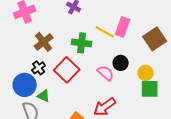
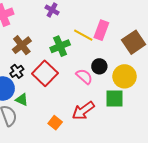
green cross: (82, 43) -> (60, 46), turned -30
yellow circle: (146, 73) -> (125, 76), size x1.5
green square: (150, 89) -> (114, 99), moved

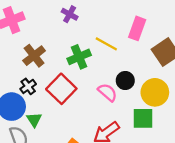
pink rectangle: (101, 30) -> (137, 28), moved
green triangle: (22, 100) -> (34, 120), turned 32

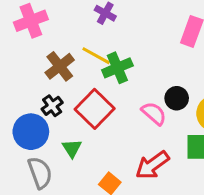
yellow line: (106, 44) -> (96, 56), moved
green triangle: (34, 120) -> (72, 148), moved

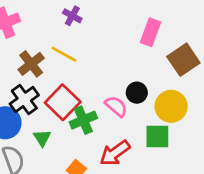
green cross: (117, 68) -> (83, 120), moved
black cross: (52, 106) -> (24, 99), size x1.5

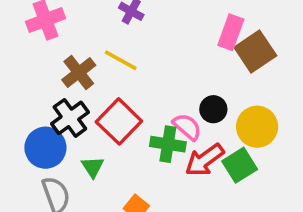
brown square: (183, 60) -> (255, 52), moved
green cross: (83, 120) -> (168, 144), moved, turned 32
green square: (157, 137) -> (240, 165), turned -32
red arrow: (115, 153) -> (205, 160), moved

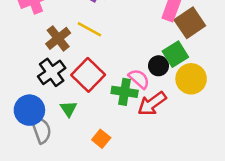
blue circle: (45, 148) -> (29, 110), moved
green square: (240, 165) -> (175, 54), moved

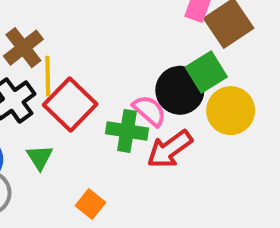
yellow line: (89, 29) -> (48, 76), moved, turned 60
black circle: (159, 66) -> (180, 90), size x1.5

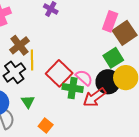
black circle: (180, 90) -> (108, 82), moved
red square: (70, 104) -> (59, 73), moved
orange square: (90, 204) -> (46, 126), moved

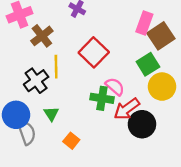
brown cross: (20, 45) -> (42, 36), moved
red square: (59, 73) -> (94, 52), moved
black circle: (108, 82) -> (142, 124), moved

